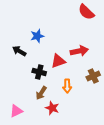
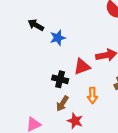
black arrow: (19, 51) -> (36, 25), moved

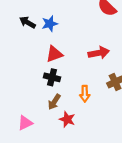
blue star: (58, 38) -> (50, 24), moved
red triangle: (82, 67) -> (54, 54), moved

